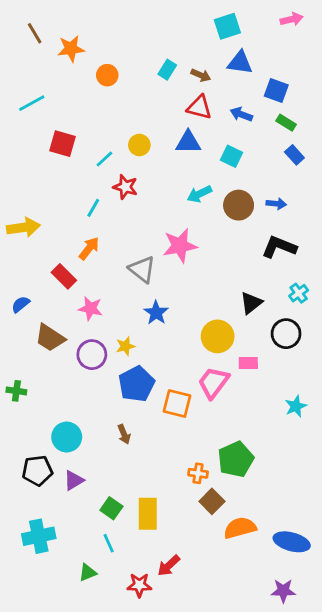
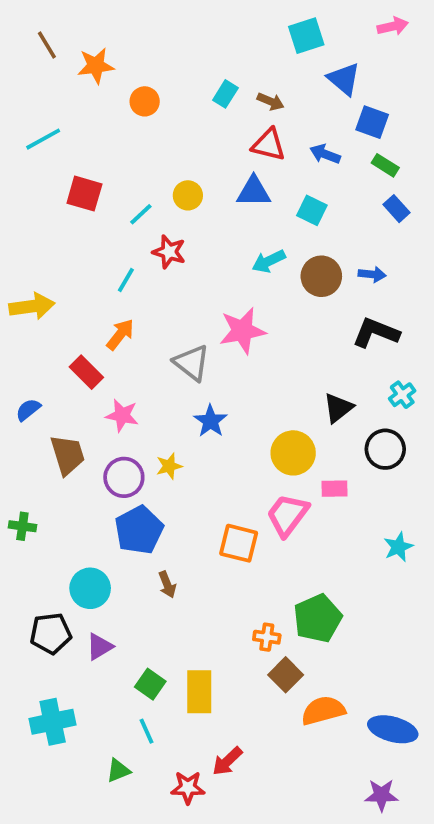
blue triangle: (240, 63) -> (344, 79), moved, turned 32
brown trapezoid: (50, 338) -> (68, 455), turned -140
blue pentagon: (137, 384) -> (139, 530), moved

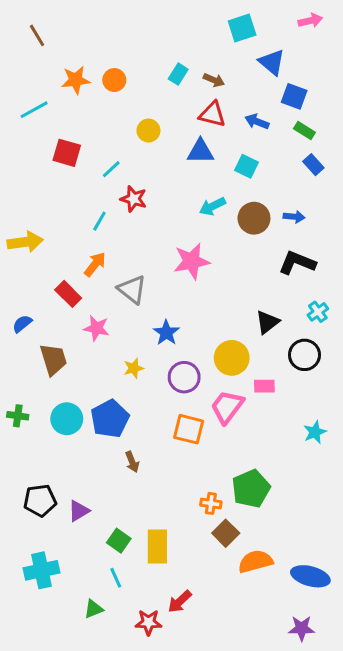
orange star: (96, 66) -> (76, 80), moved
yellow circle: (188, 195) -> (148, 131), moved
gray triangle: (192, 363) -> (132, 290), moved
purple circle: (124, 477) -> (184, 377), moved
cyan circle: (90, 588) -> (67, 419), moved

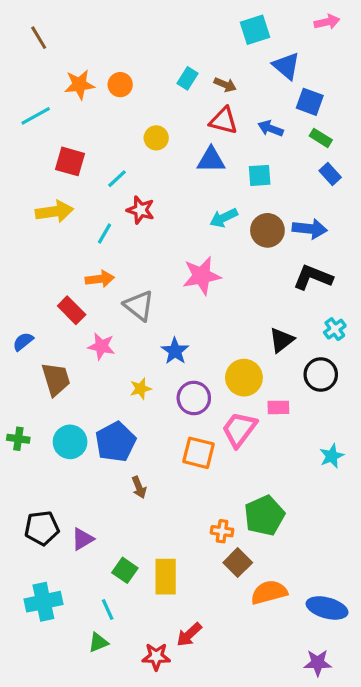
cyan square: (247, 166) -> (260, 175), turned -30
blue arrow: (294, 217) -> (310, 229), size x1.5
yellow arrow: (25, 242) -> (54, 212), moved
orange arrow: (95, 264) -> (100, 279), turned 45
cyan line: (116, 578) -> (108, 610), moved

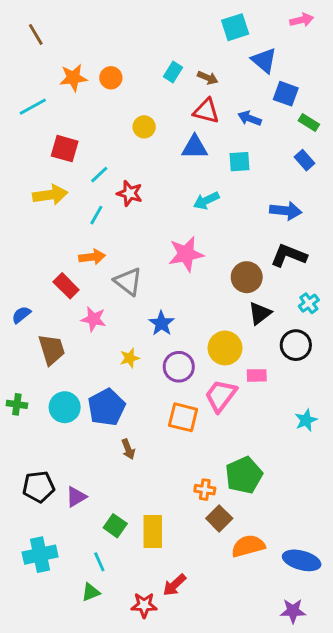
green rectangle: (321, 138) -> (309, 123), moved
cyan line: (117, 179) -> (99, 175), moved
brown circle: (267, 230) -> (247, 277), moved

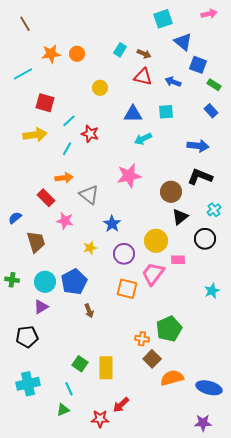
blue triangle: (195, 147) -> (133, 114), moved
purple triangle: (76, 497) -> (41, 307), moved

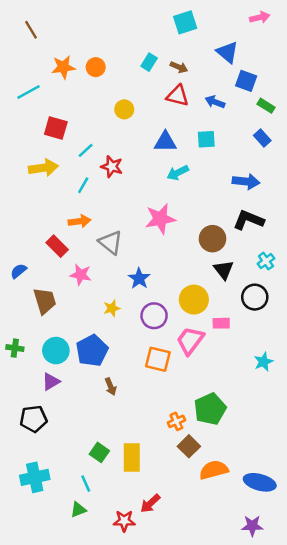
cyan square: (163, 19) -> (185, 22), moved
black triangle: (180, 217) -> (224, 270), turned -30
orange cross: (142, 339) -> (176, 421), turned -32

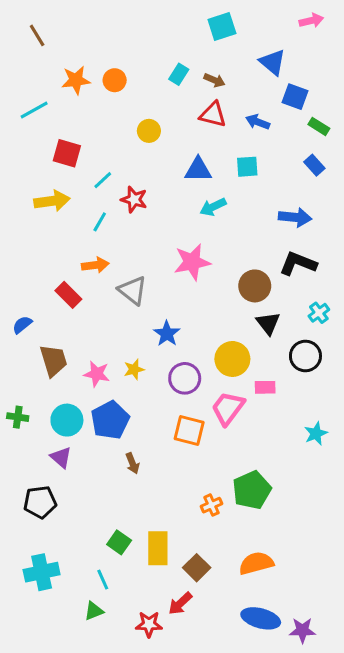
pink star: (81, 275) -> (97, 374), moved
purple triangle: (51, 382) -> (61, 457), turned -48
brown square: (189, 446) -> (197, 568), moved
blue ellipse: (260, 482) -> (261, 618), moved

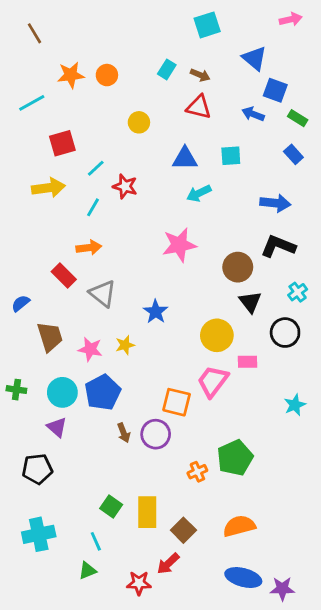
blue arrow: (258, 122) -> (253, 114), moved
red square: (67, 153) -> (62, 143), turned -32
gray triangle: (132, 290) -> (103, 294), moved
purple circle: (185, 378) -> (156, 434), moved

